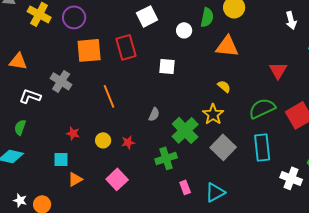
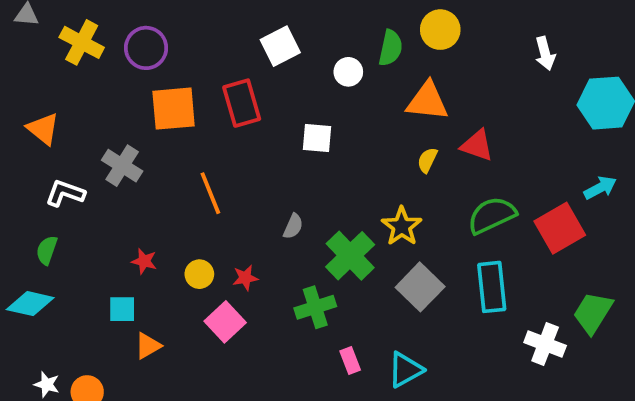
orange triangle: (18, 61) -> (43, 129), turned 30
red triangle: (278, 70) -> (477, 145), moved, turned -42
yellow semicircle: (224, 86) -> (427, 160), moved, turned -104
pink square: (117, 179) -> (225, 322), moved

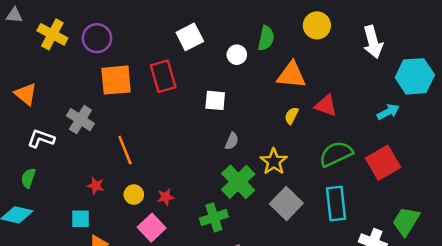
yellow circle: (440, 30) -> (317, 25), moved
white arrow: (545, 53) -> (373, 42), size x1.4
cyan arrow: (600, 188) -> (388, 112), moved
orange line: (210, 193) -> (125, 150), moved
gray semicircle: (293, 226) -> (232, 141), moved

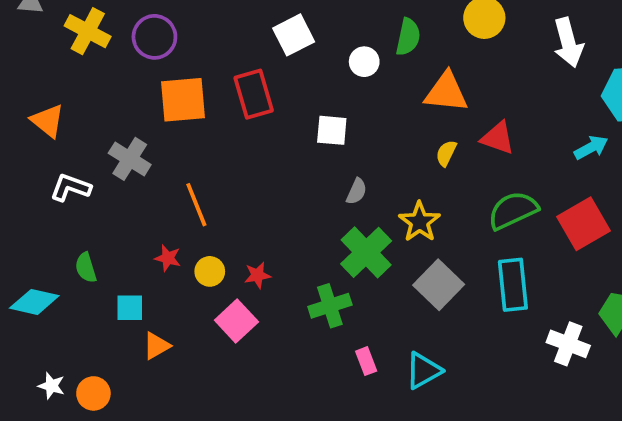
green semicircle: (28, 178) -> (86, 268), moved, turned -36
red star: (96, 186) -> (168, 258), moved

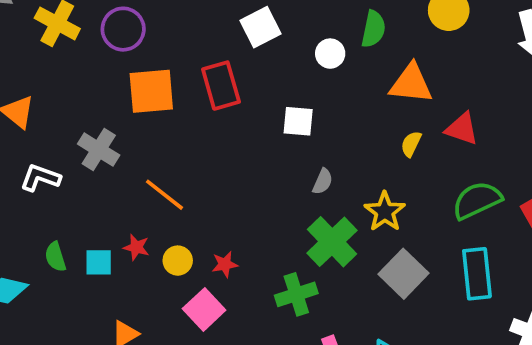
orange line: (196, 205) -> (165, 195), turned -30
cyan square: (130, 308) -> (99, 262), moved

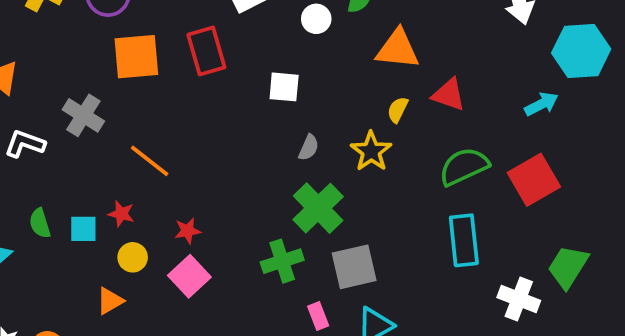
yellow star: (385, 212) -> (371, 151), moved
yellow circle: (178, 261) -> (133, 257), moved
red star: (225, 264) -> (188, 231), moved
gray square: (404, 274) -> (354, 267), moved, turned 33

